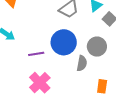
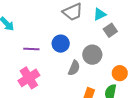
blue circle: (64, 42) -> (61, 44), size x0.7

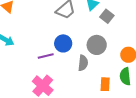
purple line: (31, 49) -> (46, 56), moved

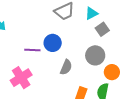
gray circle: (97, 45) -> (95, 55), moved

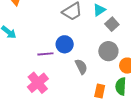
gray semicircle: (66, 67) -> (81, 67), turned -42

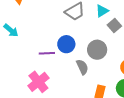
gray circle: (108, 51) -> (97, 50), moved

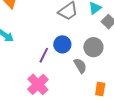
purple line: (47, 53) -> (44, 55), turned -56

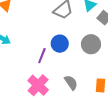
gray semicircle: (80, 66) -> (71, 83), moved

